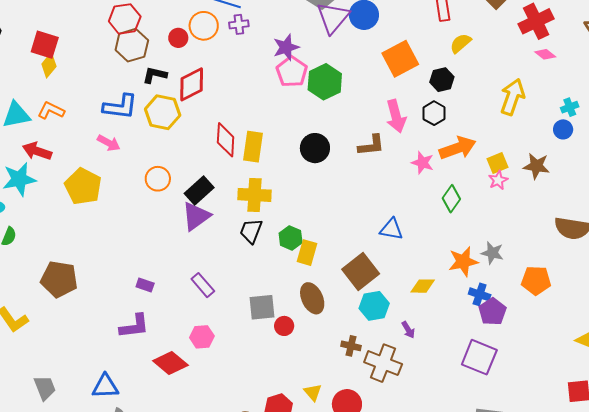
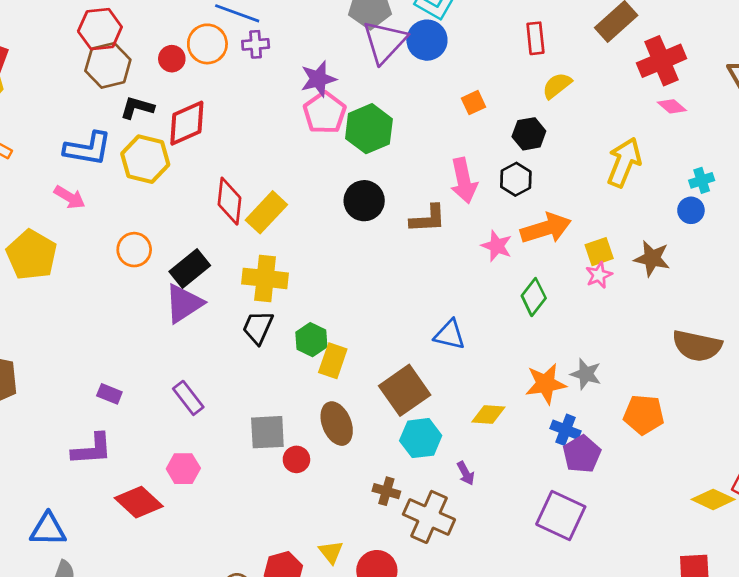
orange square: (400, 59) -> (473, 103), size x0.5
yellow rectangle: (253, 147) -> (266, 212), turned 32
black circle: (315, 148) -> (364, 201), moved

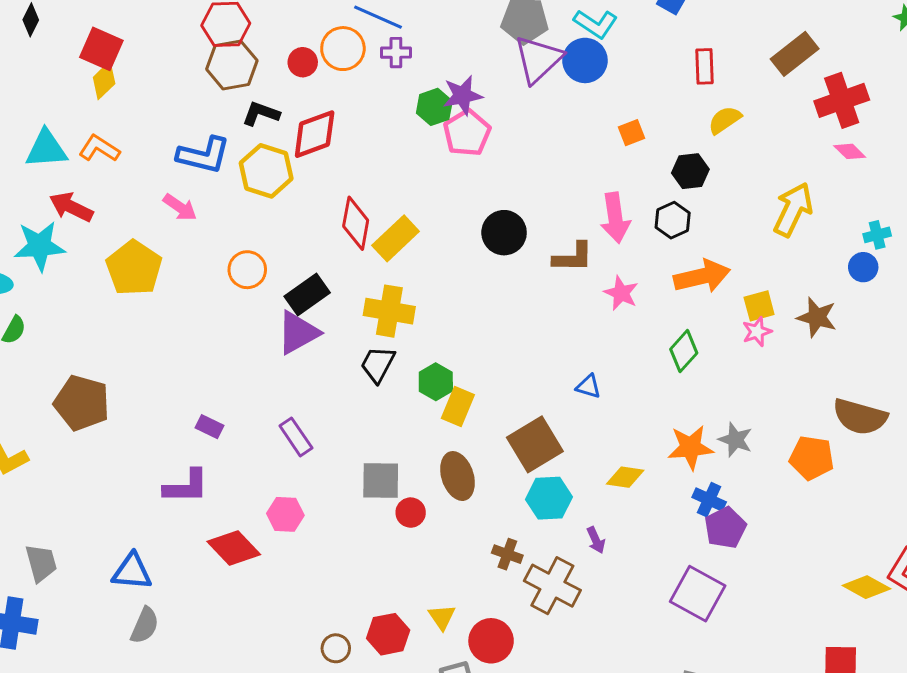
green hexagon: (369, 129) -> (434, 107), moved, size x0.7
pink star: (497, 246) -> (621, 293), moved
blue triangle: (450, 335) -> (588, 386), size x0.7
orange pentagon: (644, 415) -> (812, 458), moved

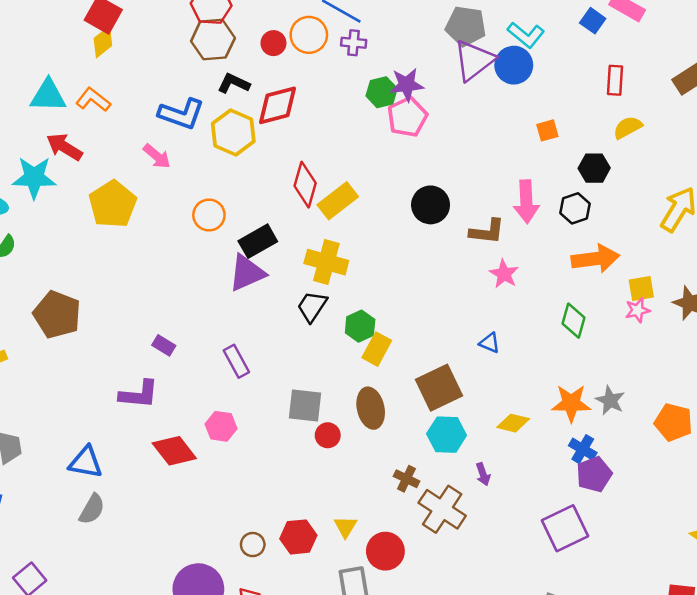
pink star: (621, 293) -> (504, 274), moved
green diamond: (684, 351) -> (574, 321), turned -32
purple square: (698, 594) -> (565, 528), turned 30

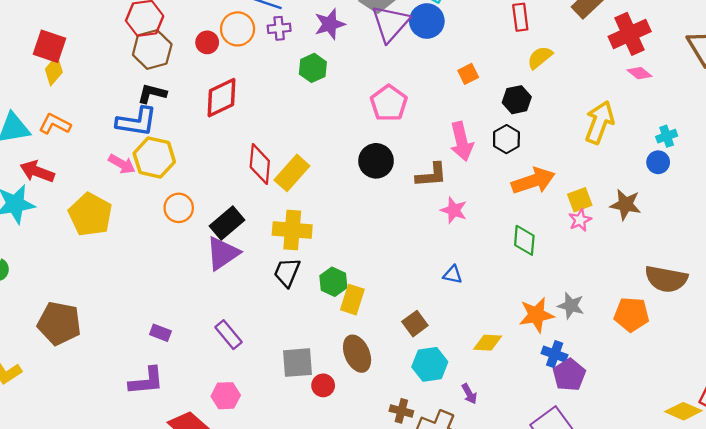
black L-shape: (234, 83) -> (152, 94), moved
purple star: (407, 85) -> (330, 24), moved
pink pentagon: (407, 117) -> (389, 103), moved
yellow hexagon: (233, 132) -> (154, 158), moved
brown square: (439, 388) -> (415, 324), size x0.6

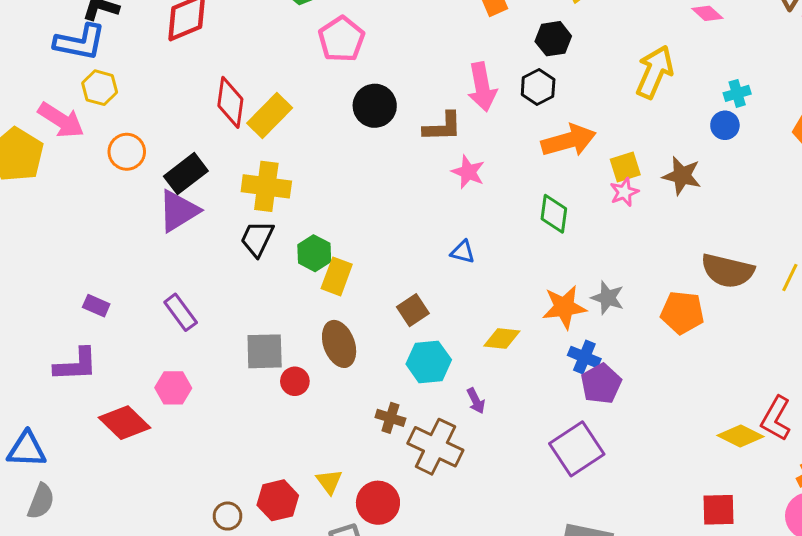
pink pentagon: (389, 103) -> (342, 39), moved
yellow hexagon: (154, 158) -> (100, 88), size x0.7
pink arrow: (122, 164) -> (61, 120), moved, size x1.4

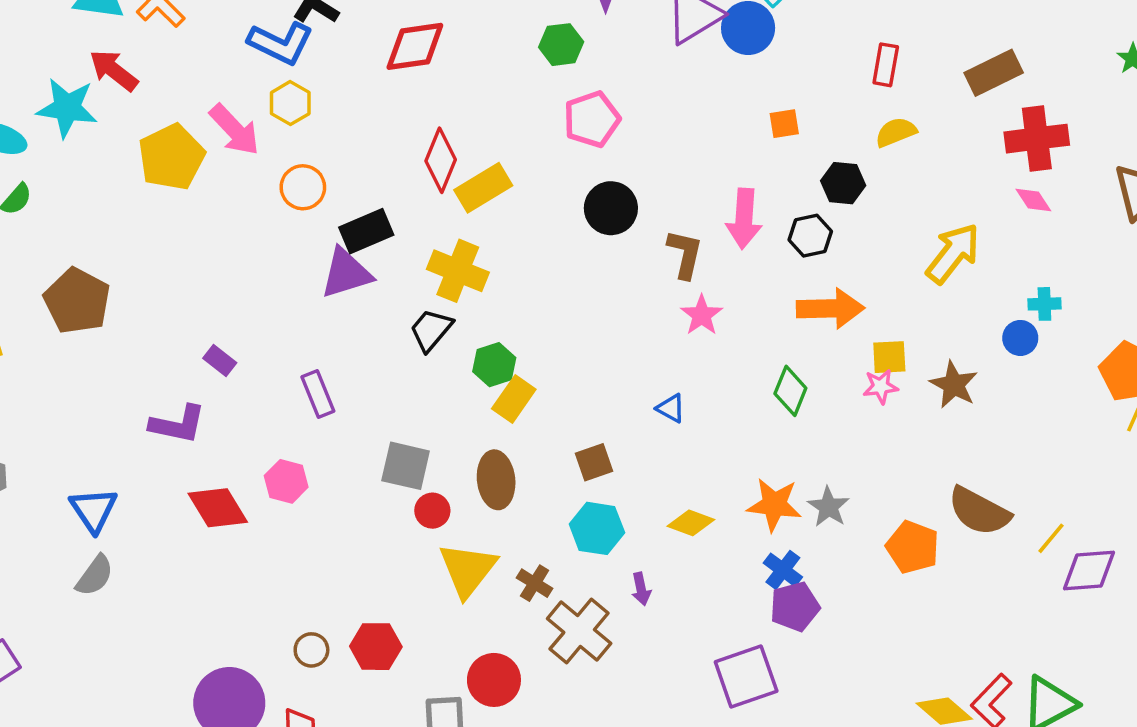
brown L-shape: (443, 127) -> (685, 254), turned -90
blue triangle: (27, 449) -> (93, 510), turned 39
yellow triangle: (329, 482) -> (468, 570), moved, size x1.8

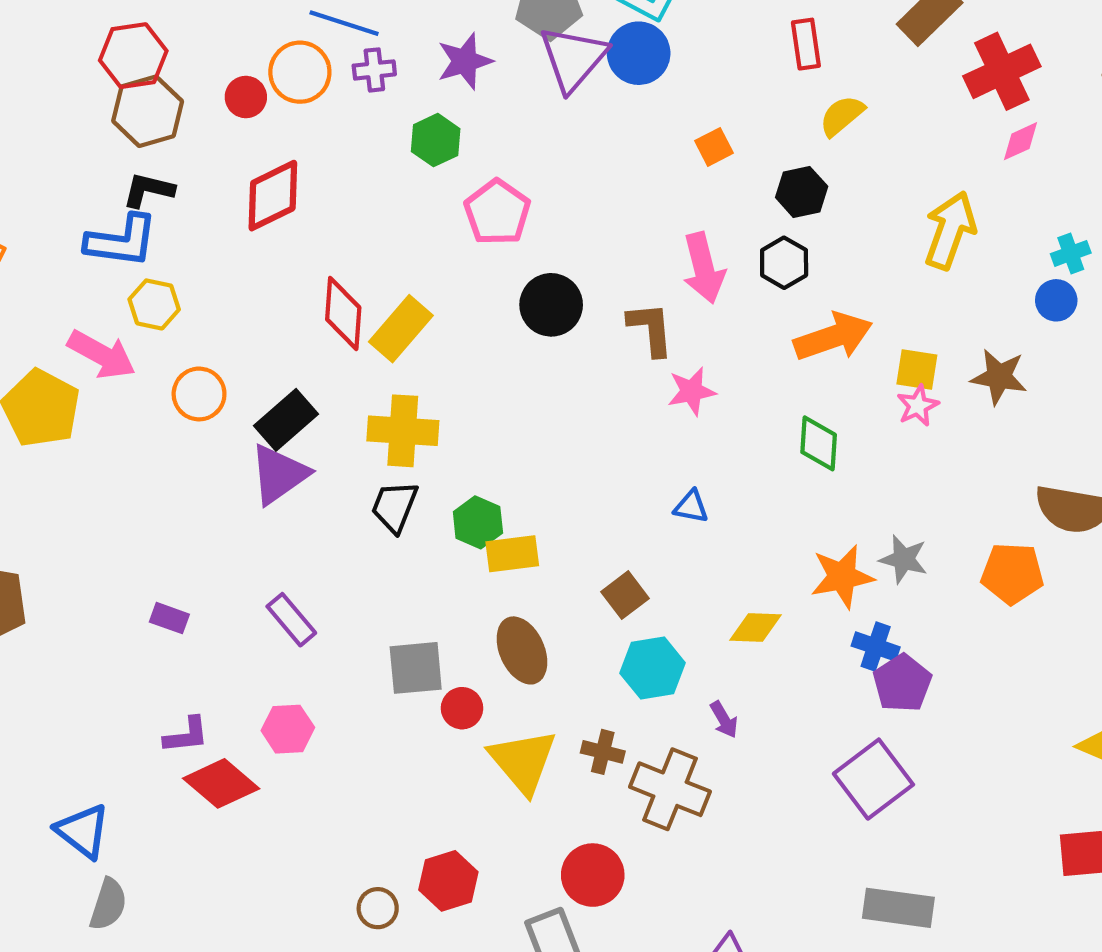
pink diamond: (1033, 200) -> (1020, 141), turned -63
pink star: (702, 315) -> (692, 391), turned -30
yellow square: (889, 357) -> (917, 370), turned 30
yellow rectangle: (514, 399) -> (512, 554), turned 66
purple L-shape: (178, 424) -> (186, 735), moved, size x0.7

